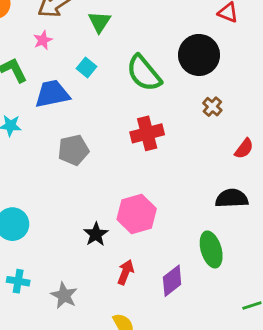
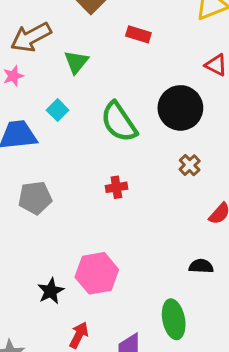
red cross: (147, 133) -> (116, 187), size x0.6
black semicircle: (232, 198) -> (201, 266), size x0.7

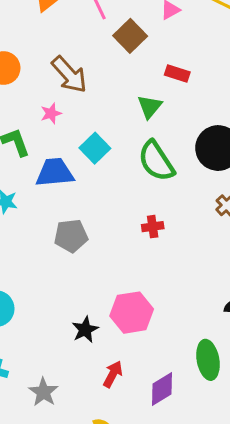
brown arrow: (31, 37) -> (69, 75), turned -105
green triangle: (76, 62) -> (150, 107), moved
cyan square: (58, 110) -> (95, 148), size x1.4

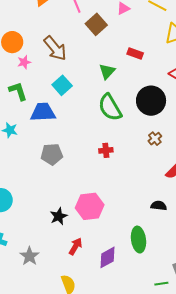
red rectangle: (177, 74) -> (135, 54), moved
pink star: (51, 113) -> (24, 62), moved
cyan square: (95, 148) -> (62, 85), moved

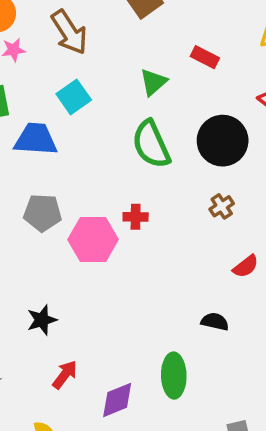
pink hexagon: (90, 206) -> (93, 239), moved

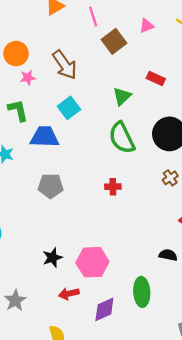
pink hexagon: (93, 239) -> (92, 262), moved
red arrow: (65, 375) -> (69, 294), turned -138

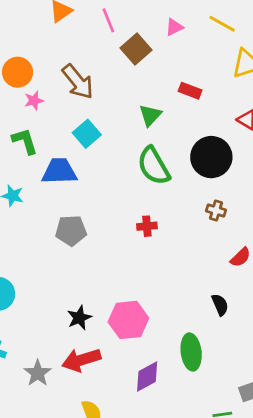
brown cross: (170, 178) -> (216, 211), turned -35
black semicircle: (168, 255) -> (220, 305), turned 60
red arrow: (69, 294) -> (81, 360), moved, size x1.5

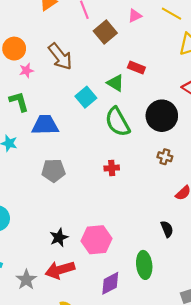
red rectangle: (190, 91) -> (136, 67), moved
green triangle: (150, 115) -> (115, 83), turned -42
cyan square: (87, 134) -> (86, 97), moved

